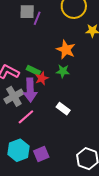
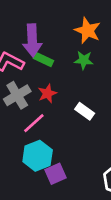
red star: (42, 78) -> (47, 93), moved
purple arrow: (30, 90) -> (32, 40), moved
cyan hexagon: (19, 150) -> (38, 156), moved

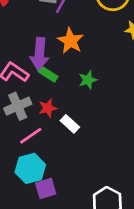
orange star: (87, 31) -> (70, 41), moved
green star: (84, 60) -> (88, 80), turned -30
white rectangle: (85, 111) -> (70, 124), moved

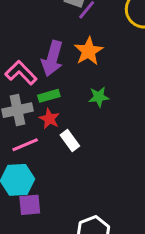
green rectangle: (48, 74) -> (49, 96), moved, turned -60
red star: (48, 108) -> (49, 119), turned 30

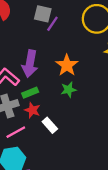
orange star: (89, 51) -> (67, 65), moved

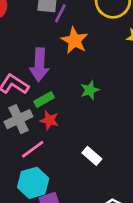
orange star: (67, 65) -> (74, 40), moved
white rectangle: (50, 125) -> (92, 156), moved

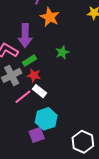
white rectangle: (92, 156) -> (39, 91), moved
cyan hexagon: (33, 183) -> (46, 119), moved

